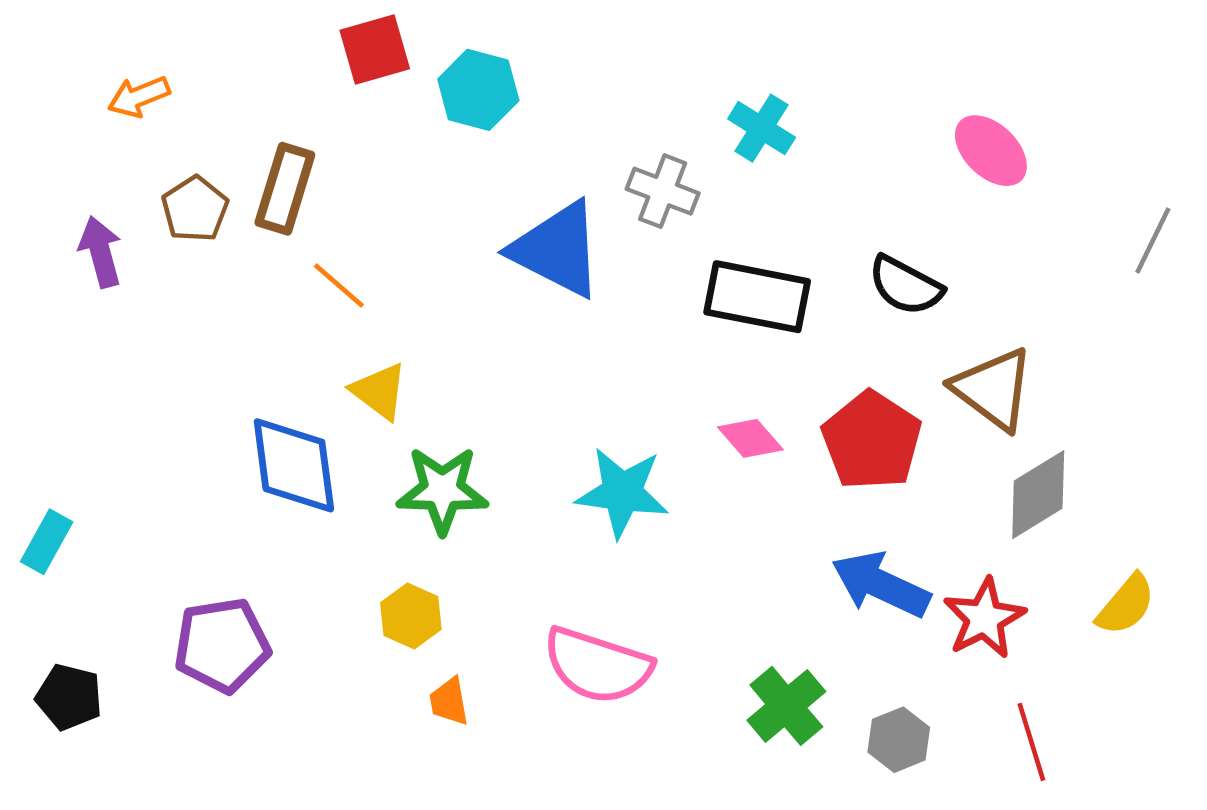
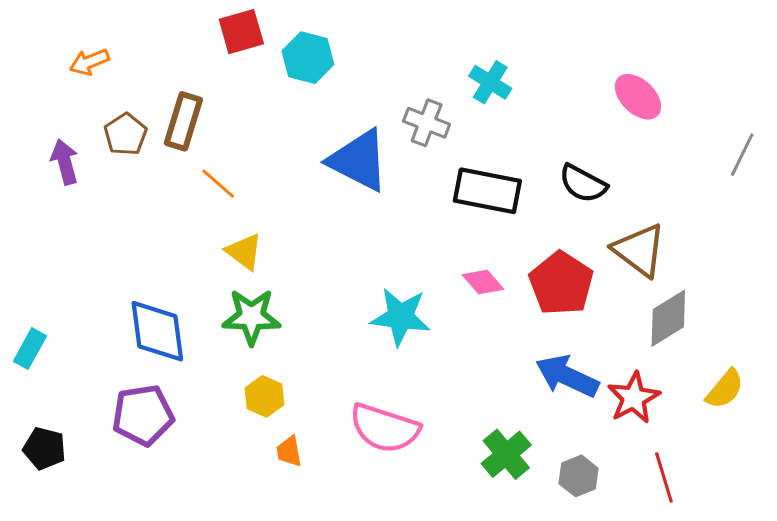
blue diamond: (294, 465) -> (157, 331), moved
green star: (442, 490) -> (251, 317), moved

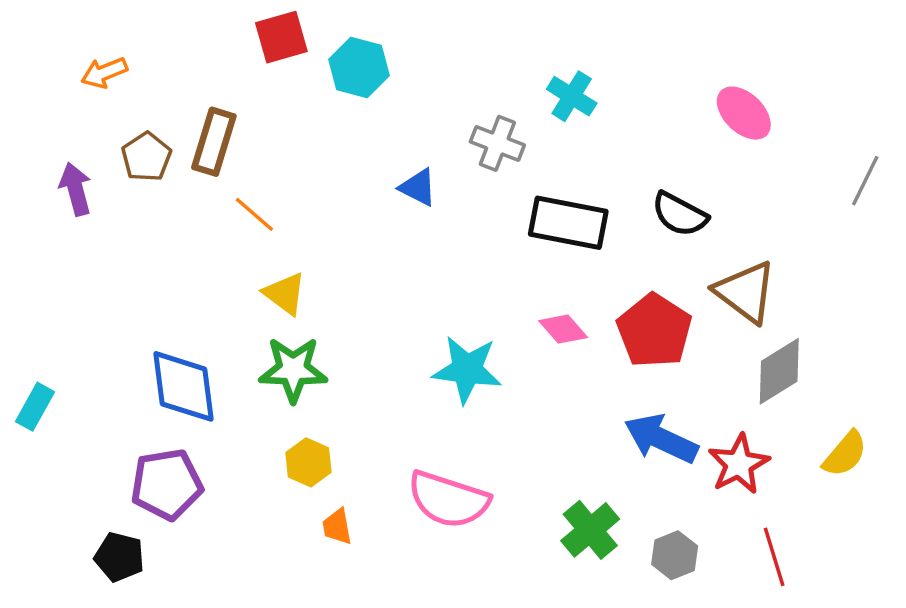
blue triangle: (359, 160) -> (418, 187), size x0.5
black pentagon: (44, 448) -> (119, 557), moved

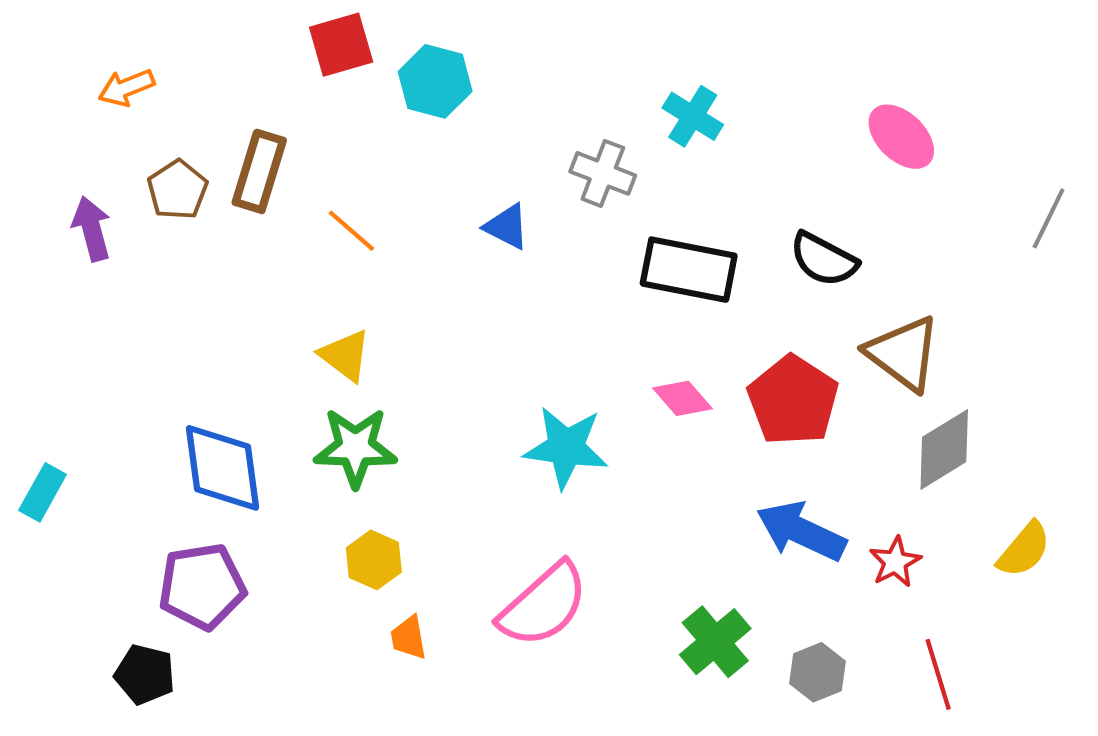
orange line: (254, 214) -> (351, 231), moved
red star: (739, 464) -> (895, 562), size x0.7
pink semicircle: (448, 499) -> (544, 605), turned -60

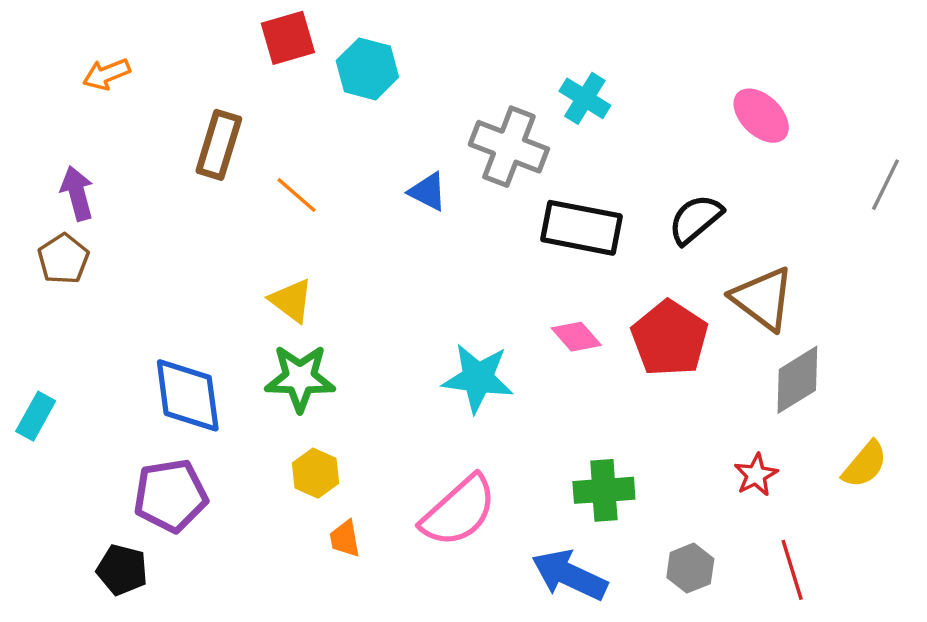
gray cross: (603, 173) -> (509, 147), size x1.4
brown pentagon: (178, 190) -> (63, 259), moved
black semicircle: (824, 259) -> (695, 219), turned 112
blue arrow: (801, 531) -> (569, 575), moved
green cross: (715, 642) -> (604, 490), moved, turned 36

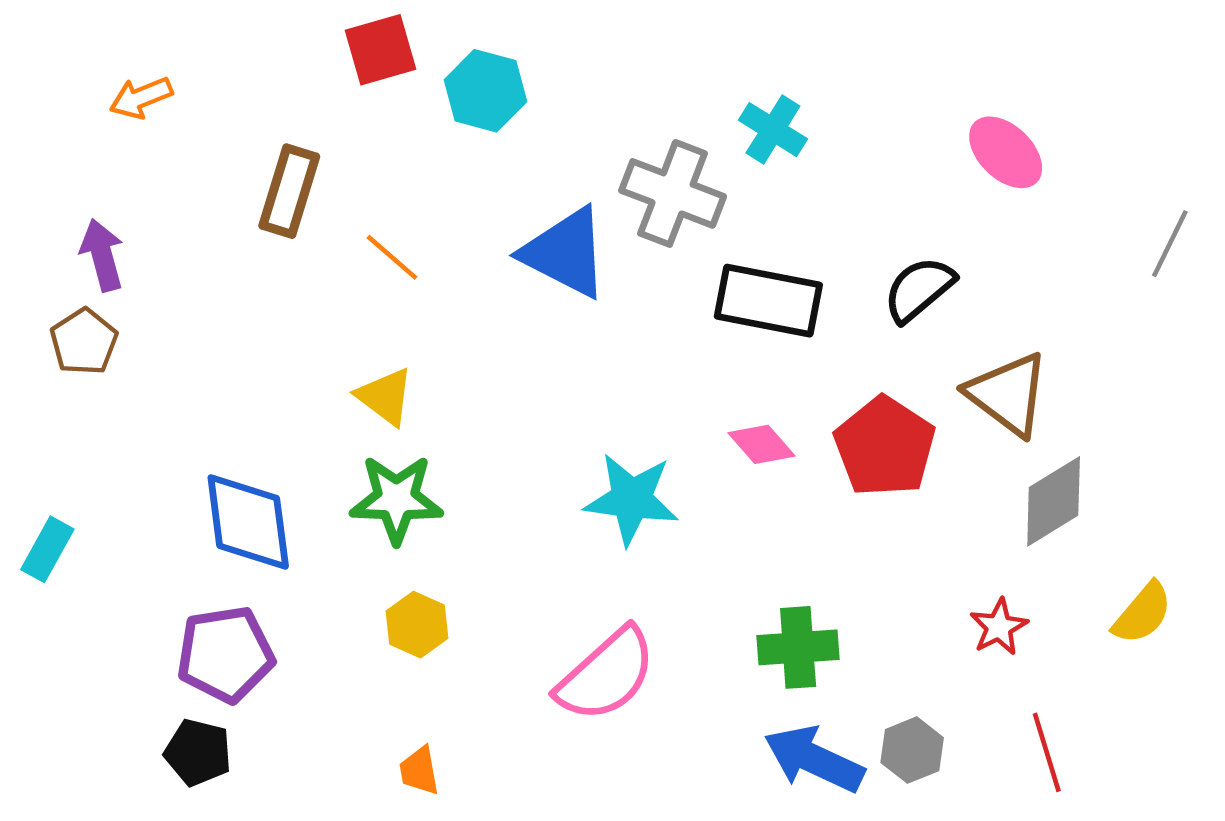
blue triangle: (428, 192) -> (565, 253), size x1.8
orange trapezoid: (345, 539) -> (419, 771), moved
black pentagon: (122, 570) -> (198, 752), moved
blue arrow: (569, 575) -> (814, 759), moved

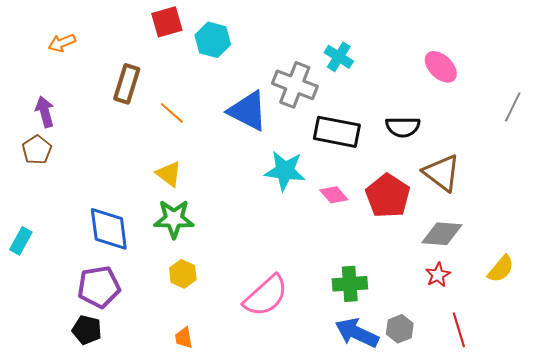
black semicircle: (919, 289) -> (403, 127), turned -140
cyan star: (631, 499) -> (285, 171), moved
gray diamond: (1054, 501) -> (442, 234), moved, turned 36

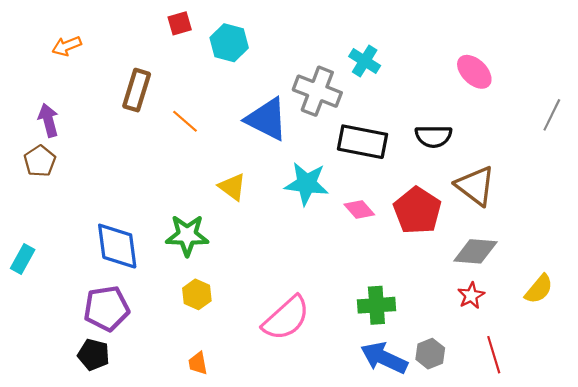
red square: (167, 22) -> (180, 23), size x0.7
yellow triangle: (169, 174) -> (232, 187), moved

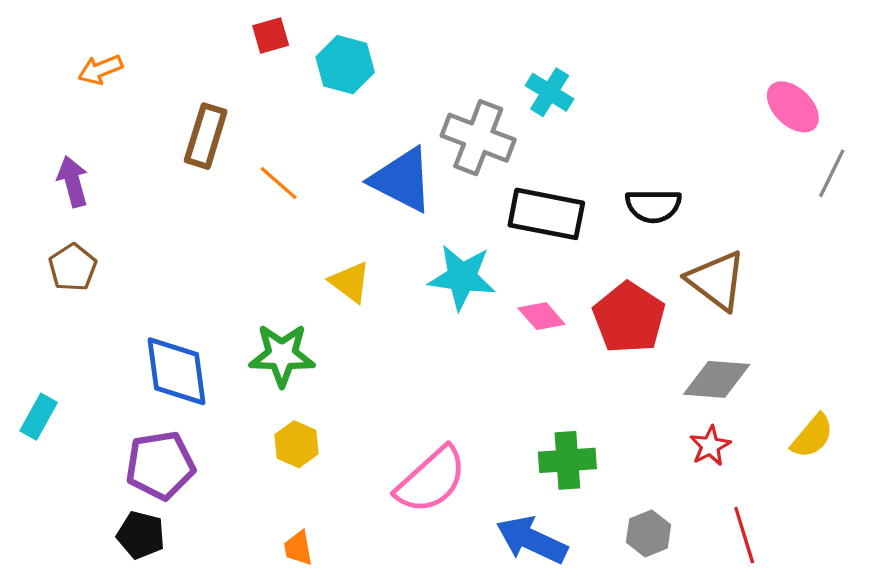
pink ellipse: (474, 72) -> (793, 107), moved
brown pentagon: (40, 161) -> (73, 267), moved
cyan rectangle: (23, 259) -> (39, 417), moved
blue arrow: (384, 358) -> (532, 540), moved

